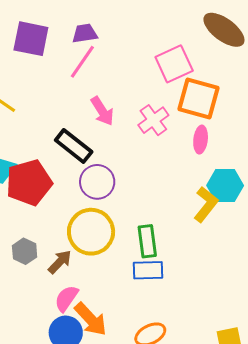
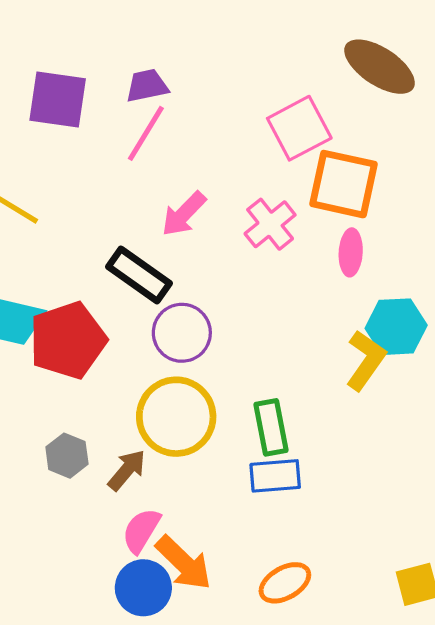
pink arrow: (102, 111) -> (184, 214), turned 80

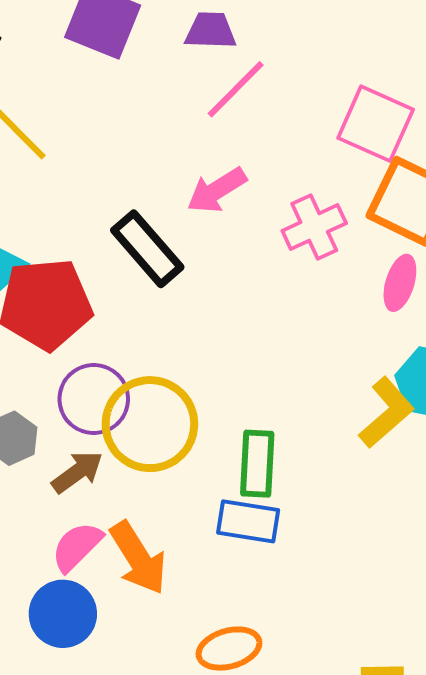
pink square: (299, 128) -> (376, 124), turned 38
pink line: (146, 133) -> (236, 89), moved
purple circle: (182, 333) -> (94, 399), moved
orange arrow: (184, 563) -> (138, 558), moved

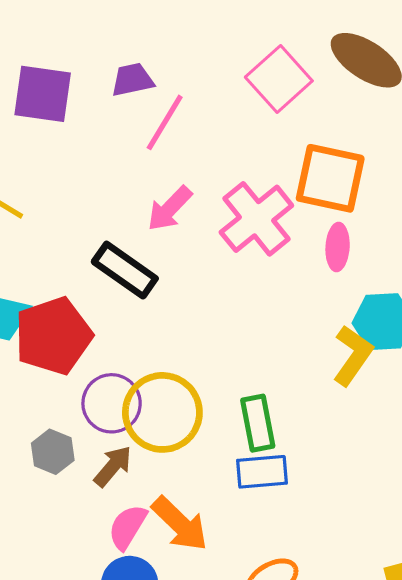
pink square: (376, 124) -> (279, 79), moved, turned 38
pink cross: (314, 227) -> (256, 219), size x1.4

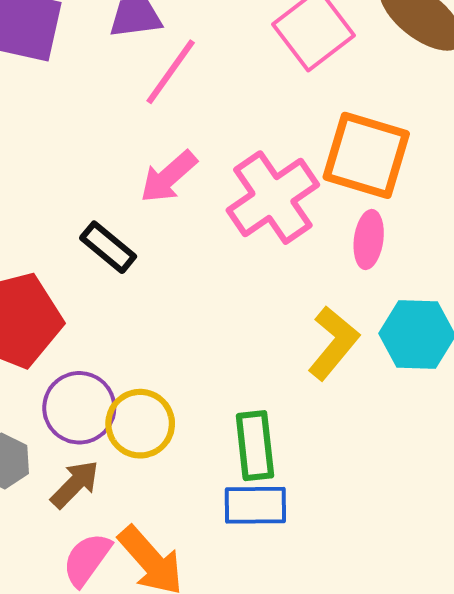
black rectangle: (125, 270) -> (108, 247), size x0.7
yellow L-shape: (353, 355) -> (333, 343), moved
yellow circle: (162, 412) -> (140, 424), size x0.7

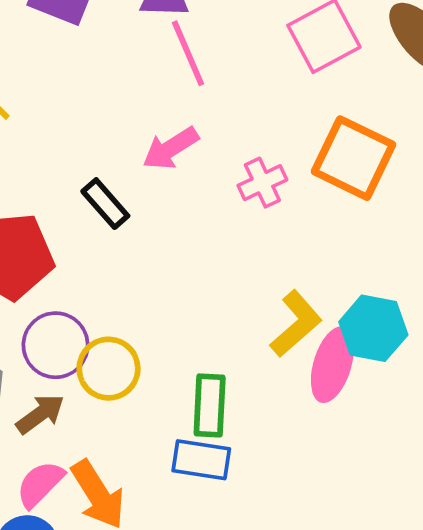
pink line: (171, 72) -> (188, 53), turned -68
pink cross: (273, 198) -> (262, 183), size x0.6
pink ellipse: (369, 239) -> (332, 365), moved, size x1.4

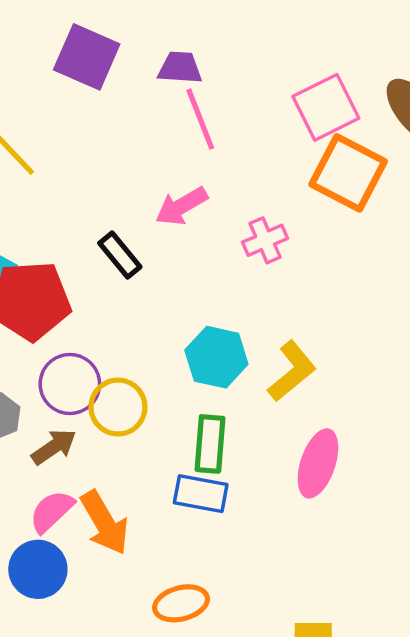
orange square: (353, 158) -> (348, 173), moved
cyan hexagon: (373, 328) -> (216, 357), moved
pink ellipse: (332, 365) -> (318, 463), moved

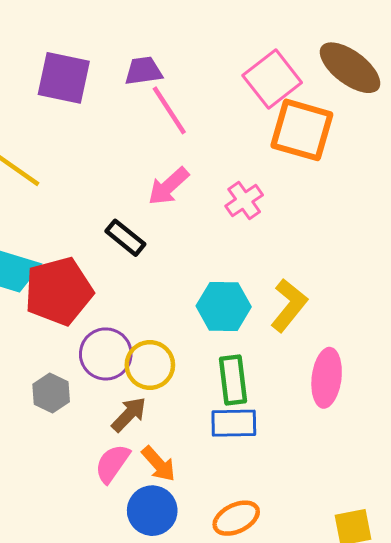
brown arrow: (54, 447) -> (129, 414), moved
orange arrow: (105, 523) -> (159, 464), size x0.7
blue circle: (38, 569) -> (152, 511), moved

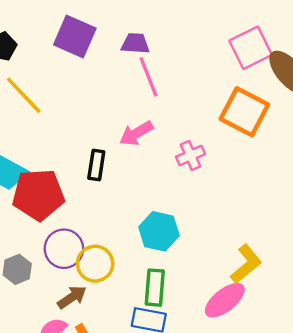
pink square: (272, 79) -> (251, 48), moved
black rectangle: (125, 238) -> (96, 165), turned 48
yellow L-shape: (289, 305) -> (246, 264), moved
pink ellipse: (327, 378) -> (225, 300), turned 33

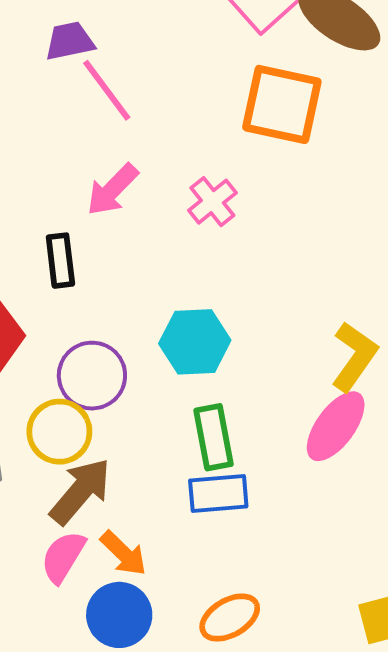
purple circle: (64, 249) -> (92, 376), moved
yellow circle: (95, 264) -> (59, 432), moved
brown arrow: (72, 297) -> (80, 491), size x1.4

